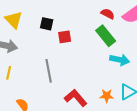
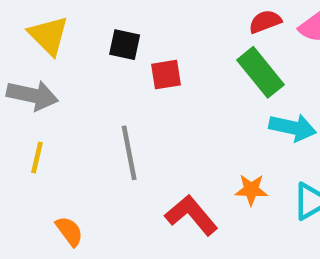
red semicircle: (108, 14) -> (265, 22), turned -48
orange star: (107, 96) -> (251, 190), moved

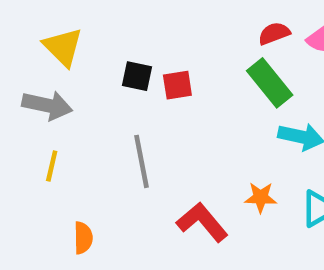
black square: (125, 45) -> (137, 76), moved
orange semicircle: (69, 231) -> (83, 238), turned 36

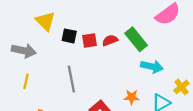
red semicircle: (274, 33) -> (110, 40), moved
yellow triangle: (63, 47) -> (45, 21), moved

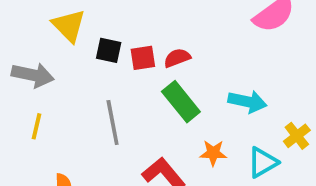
green rectangle: (136, 39) -> (181, 102), moved

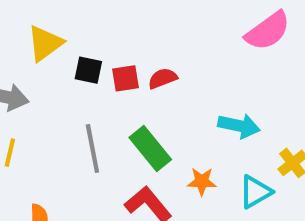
yellow triangle: (69, 26) -> (45, 43), turned 39
green rectangle: (181, 102) -> (150, 148), moved

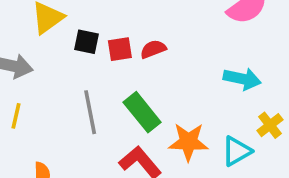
cyan arrow: (239, 126) -> (242, 79), moved
orange star: (202, 181) -> (188, 142), size x1.5

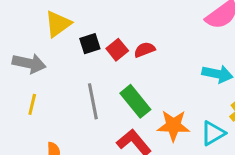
black square: (86, 42) -> (90, 44), turned -30
red square: (120, 49) -> (117, 50), turned -30

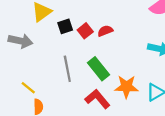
yellow line: (32, 104) -> (28, 88), moved, turned -64

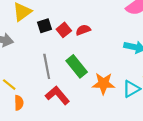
red L-shape: (97, 99) -> (57, 95), moved

